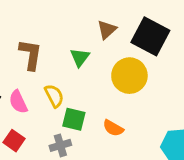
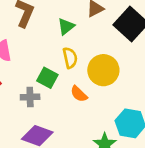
yellow circle: (129, 76) -> (103, 70), moved
yellow semicircle: (54, 96) -> (70, 58), moved

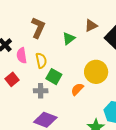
yellow semicircle: (70, 58) -> (41, 60), moved
orange semicircle: (79, 94) -> (77, 89), turned 88

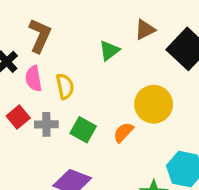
brown L-shape: (38, 28) -> (40, 36), moved
green square: (54, 77) -> (83, 130), moved
gray cross: (41, 91) -> (46, 124), moved

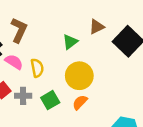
pink semicircle: (34, 79) -> (14, 62), turned 132
yellow circle: (154, 104) -> (79, 76), moved
green square: (83, 130) -> (50, 100), turned 30

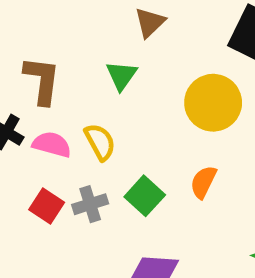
brown triangle: (97, 27) -> (150, 22), moved
green triangle: (70, 42) -> (121, 75), moved
yellow circle: (79, 76) -> (213, 103), moved

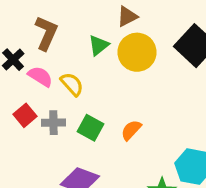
yellow circle: (213, 103) -> (137, 52), moved
yellow semicircle: (100, 142) -> (72, 84), turned -30
green square: (145, 196) -> (90, 128), turned -30

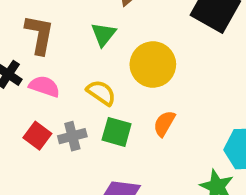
yellow circle: (137, 52) -> (153, 65), moved
yellow semicircle: (72, 84) -> (101, 93), moved

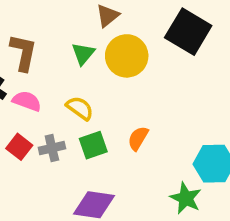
yellow circle: (153, 65) -> (127, 56), moved
green square: (117, 132) -> (93, 145), turned -36

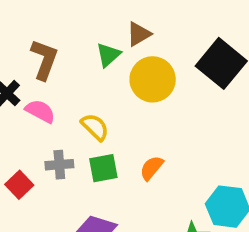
green triangle: (83, 54) -> (108, 55), moved
red square: (19, 147) -> (19, 185), moved

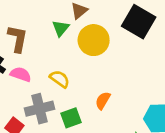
gray cross: (59, 165) -> (40, 109), size x1.5
green square: (103, 168) -> (71, 118), moved

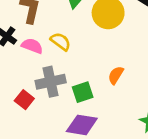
yellow semicircle: (60, 79) -> (61, 42), moved

